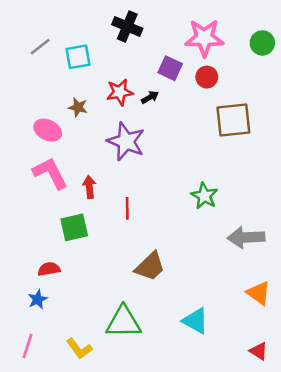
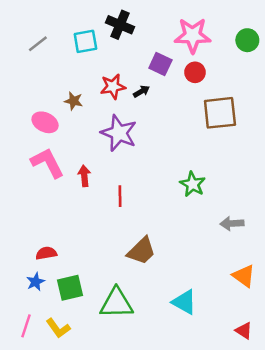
cyan square: (78, 57) -> (85, 41), moved
green square: (74, 227) -> (70, 288), moved
gray arrow: (246, 237) -> (232, 223), size x0.7
yellow L-shape: (79, 349) -> (58, 328), moved

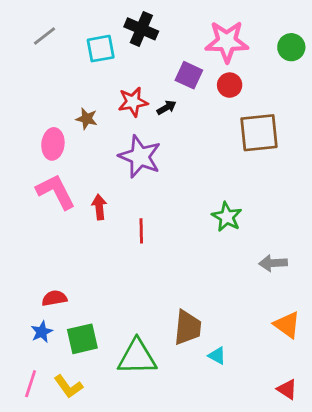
gray line: (38, 44) -> (45, 36), moved
pink ellipse: (45, 122) -> (53, 144), turned 70
brown trapezoid: (141, 251) -> (188, 328), moved, turned -40
cyan triangle: (184, 302) -> (217, 356), size x0.6

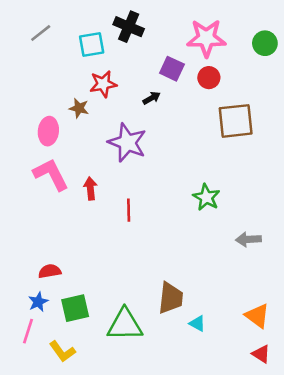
red star: (133, 102) -> (103, 84), moved
orange triangle: (287, 325) -> (257, 316), moved
pink line: (31, 384) -> (28, 331), moved

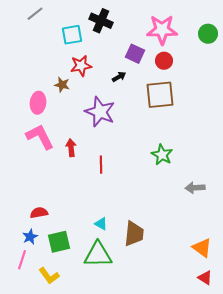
gray line: (41, 33) -> (35, 14), moved
brown square: (236, 121) -> (160, 95), moved
cyan triangle: (197, 323) -> (101, 224), moved

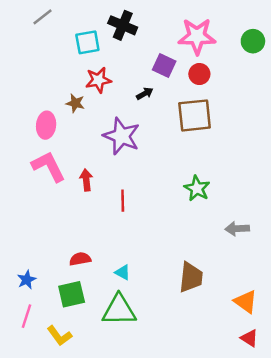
red semicircle: (39, 213) -> (80, 259), moved
brown trapezoid: (134, 234) -> (191, 277), moved
blue star: (30, 237) -> (27, 280), moved

